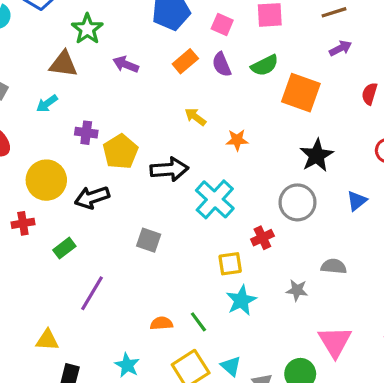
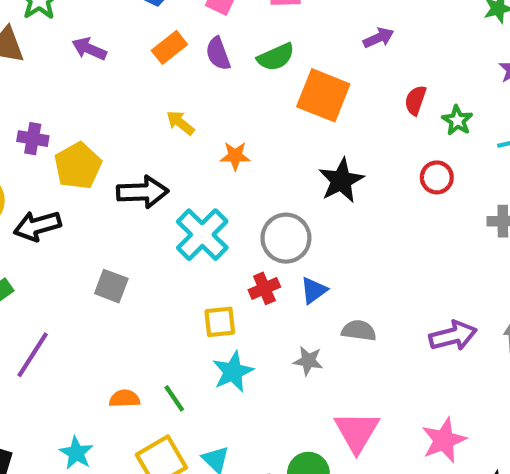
blue triangle: (357, 201) -> (314, 290), moved
gray circle: (297, 202) -> (286, 238), moved

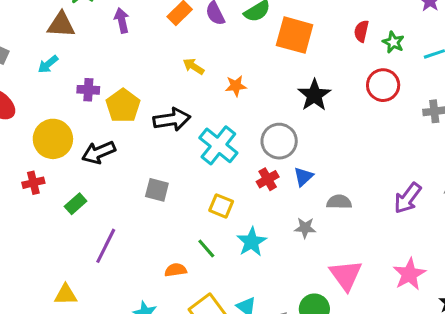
purple arrow: (89, 49) -> (122, 20), turned 60
red circle: (437, 177) -> (383, 85), size x1.4
yellow square: (220, 322) -> (221, 206), moved, turned 35
purple arrow: (453, 336) -> (408, 198), turned 148
green line: (174, 398) -> (206, 249), moved

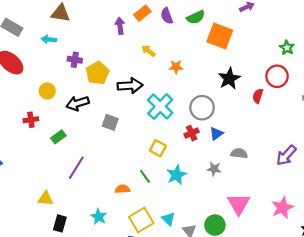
purple arrow: (122, 20) -> (120, 26), moved
red semicircle: (361, 31) -> (258, 96), moved
cyan arrow: (48, 64) -> (49, 39), turned 40
yellow circle: (53, 139) -> (47, 91), size x0.6
gray square: (157, 190) -> (110, 122), moved

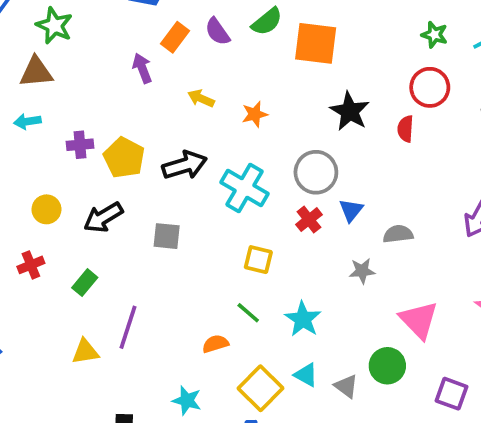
cyan star: (176, 175) -> (303, 319), moved
yellow triangle: (45, 199) -> (85, 352), moved

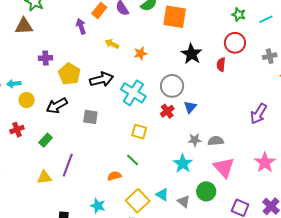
cyan arrow: (27, 121) -> (14, 84), moved
purple cross: (80, 145) -> (45, 58), moved
gray semicircle: (398, 234) -> (216, 141), moved
cyan star: (303, 319) -> (183, 163), moved

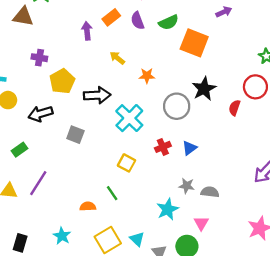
gray circle: (172, 86) -> (177, 106), moved
pink triangle: (224, 167) -> (201, 223), moved, size x0.6

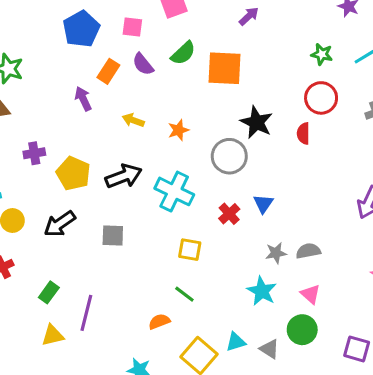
green rectangle: (19, 150) -> (49, 292), moved
cyan triangle: (137, 239) -> (236, 342), turned -42

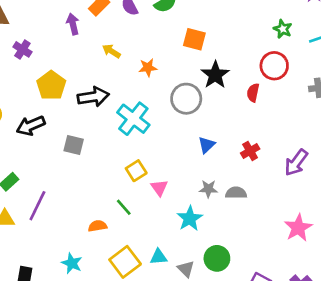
orange square: (225, 68) -> (194, 39), moved, size x0.7
purple cross: (34, 153) -> (22, 49), moved, turned 30
red cross: (229, 214) -> (250, 151), moved
yellow square: (190, 250) -> (136, 171), turned 36
pink triangle: (310, 294) -> (159, 188), moved

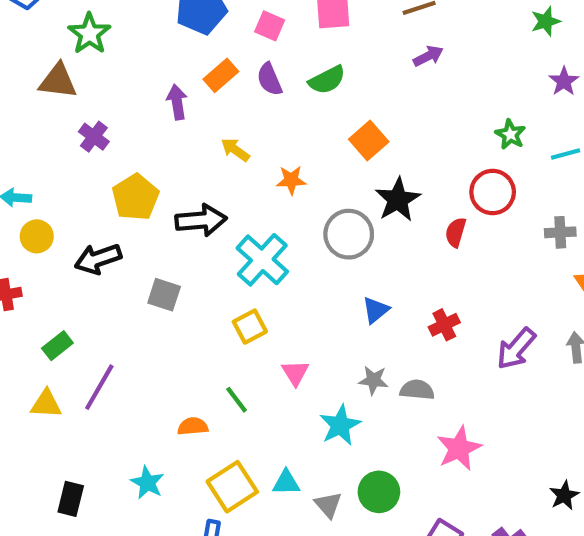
orange square: (194, 39) -> (369, 141), turned 30
yellow square: (136, 171) -> (250, 327), moved
pink star: (298, 228) -> (459, 448), moved

